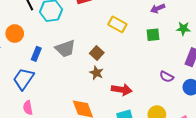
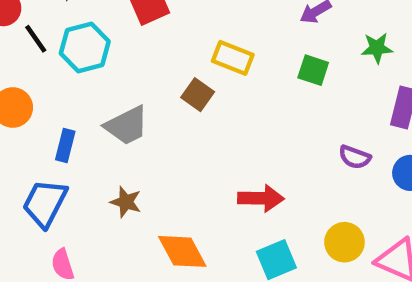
green square: (153, 35) -> (313, 70), turned 32
brown square: (97, 53) -> (198, 95), moved
brown star: (96, 73) -> (126, 202), moved

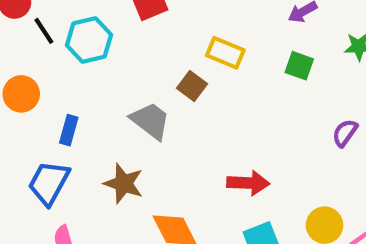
gray trapezoid: (127, 126) -> (150, 121), moved, turned -117
purple semicircle: (355, 157) -> (345, 133), moved, turned 104
brown star: (126, 202) -> (124, 183), size x1.4

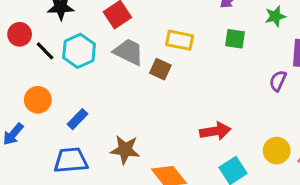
gray trapezoid: (150, 121) -> (129, 52), moved
blue rectangle: (69, 130) -> (78, 119), turned 40
blue trapezoid: (49, 183) -> (71, 160), turned 68

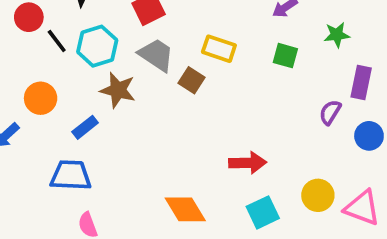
brown star: (125, 150) -> (118, 90), moved

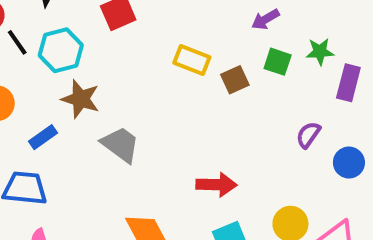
gray trapezoid: (156, 55) -> (120, 145), moved
green square: (285, 56) -> (278, 62), moved
brown square: (192, 80) -> (235, 80), moved, turned 30
purple rectangle: (361, 82) -> (348, 83), moved

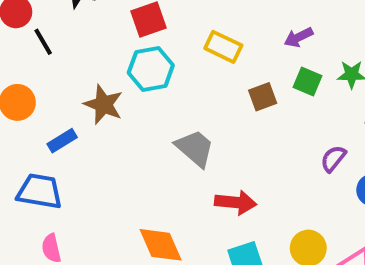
cyan hexagon: (61, 50) -> (151, 69), moved
yellow rectangle: (192, 60) -> (223, 47), moved
gray trapezoid: (120, 145) -> (195, 148), moved

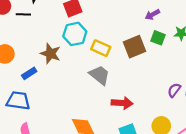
black line: (43, 42) -> (23, 14), moved, turned -56
yellow rectangle: (223, 47) -> (101, 48), moved
brown square: (263, 97) -> (134, 47), size x1.5
purple semicircle: (333, 159) -> (174, 90), moved

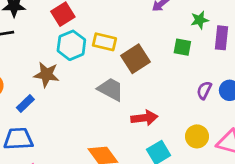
green square: (158, 38) -> (182, 47), moved
brown square: (134, 47) -> (136, 59), moved
yellow rectangle: (101, 48) -> (104, 42), moved

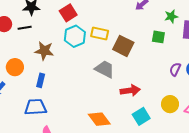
brown square: (136, 59) -> (123, 46), turned -30
brown star: (46, 75) -> (44, 51), moved
blue rectangle: (25, 103) -> (41, 80), turned -32

